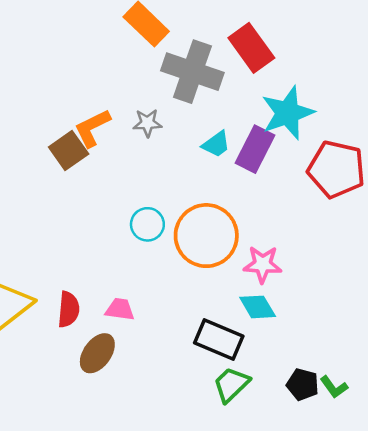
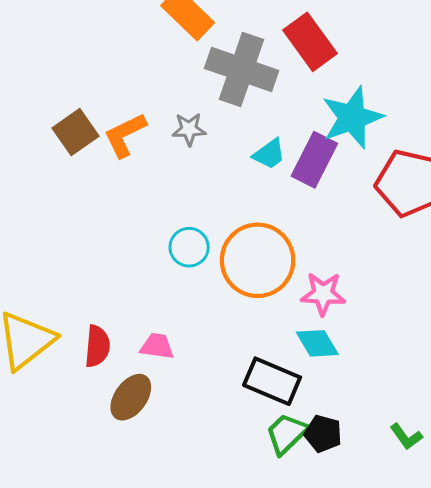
brown square: (69, 150) -> (75, 132), moved
black pentagon: (303, 385) -> (323, 434), moved

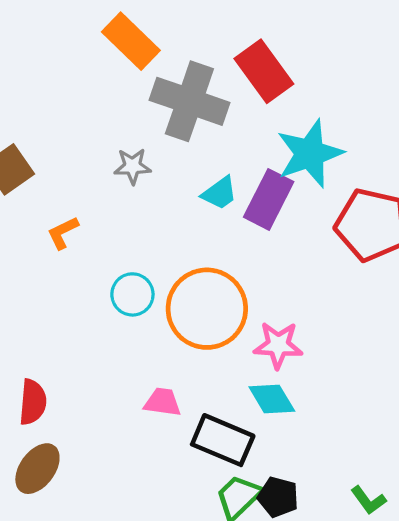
orange L-shape: (125, 135) -> (63, 233), moved, size x0.7
pink trapezoid: (157, 346) -> (163, 402), moved
brown ellipse: (131, 397) -> (37, 469), moved

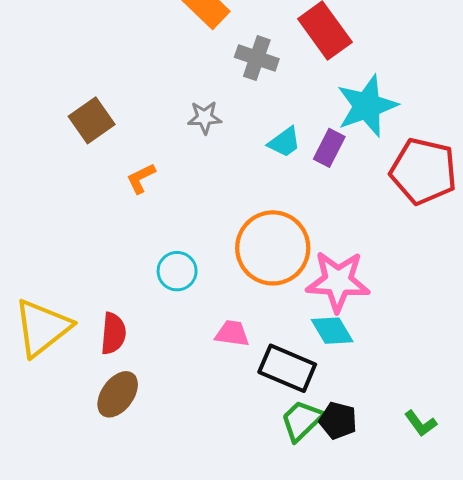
gray cross: (189, 101) -> (257, 58), size x0.6
purple rectangle: (269, 199) -> (329, 148), size x0.7
cyan circle: (132, 294) -> (177, 271), moved
pink star: (278, 345) -> (338, 281), size x1.4

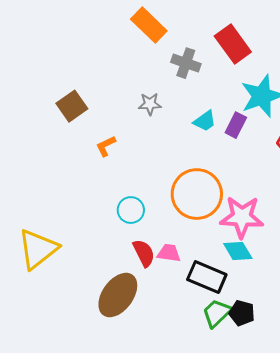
red semicircle: (113, 333) -> (144, 253), moved, turned -32
brown ellipse: (118, 394) -> (118, 295), moved, size x1.4

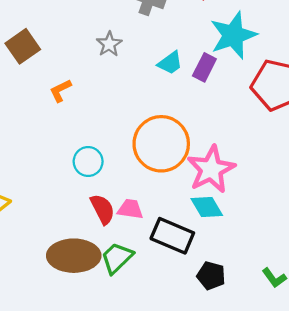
gray star: (150, 104) -> (109, 44), turned -30
pink star: (242, 217) -> (211, 169), turned -30
brown ellipse: (118, 295) -> (74, 256), turned 54
green trapezoid: (217, 313) -> (117, 258), moved

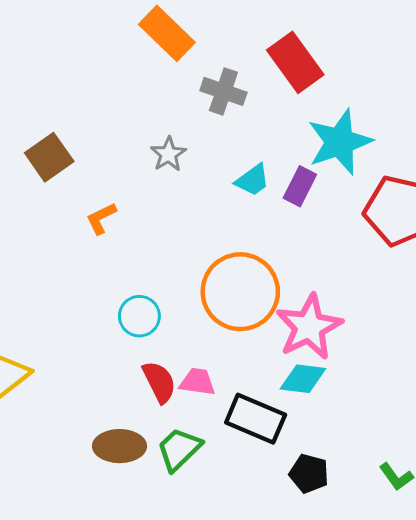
cyan diamond: (207, 207) -> (303, 379), turned -52
brown ellipse: (74, 256) -> (120, 446), size x0.7

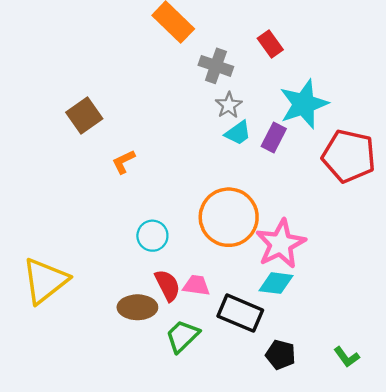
red rectangle: (295, 62) -> (270, 44), size x0.6
gray star: (168, 154) -> (229, 105), moved
brown ellipse: (120, 446) -> (137, 307), moved

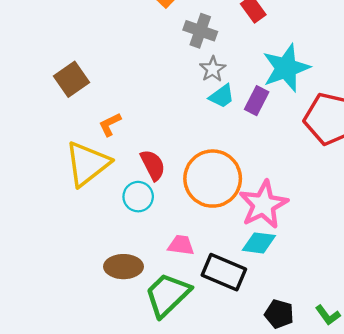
yellow triangle: (45, 281) -> (87, 164), moved
red semicircle: (167, 285) -> (153, 165), moved
green trapezoid: (182, 336) -> (167, 295), size x1.4
black pentagon: (281, 355) -> (279, 314), moved

